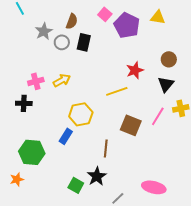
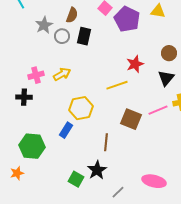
pink line: (158, 116) -> (158, 110), turned 36

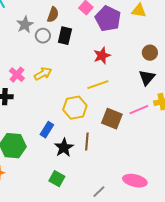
red star: (135, 64) -> (102, 56), moved
pink cross: (36, 75) -> (17, 75), turned -35
yellow hexagon: (81, 108) -> (75, 108), moved
black star: (97, 170) -> (64, 148), moved

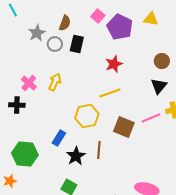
yellow arrow: (43, 74) -> (55, 82), turned -36

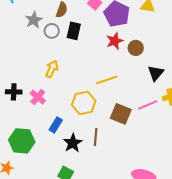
brown circle: (162, 61) -> (136, 48), moved
red star: (114, 64) -> (115, 41), moved
pink cross: (29, 83) -> (38, 97), moved

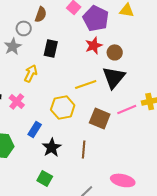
gray star: (34, 20) -> (13, 46), moved
gray circle: (52, 31) -> (24, 28), moved
black rectangle: (74, 31) -> (51, 48), moved
black triangle: (156, 73) -> (114, 77), moved, size x1.4
brown line: (96, 137) -> (84, 149), moved

